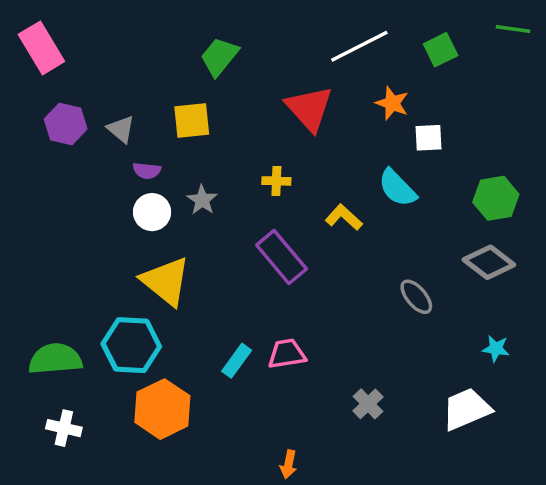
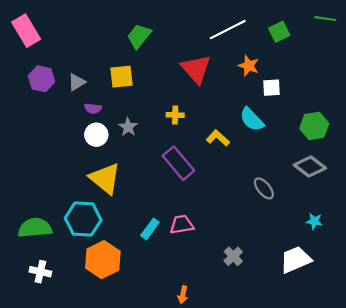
gray triangle: (121, 129) -> (77, 82), turned 48

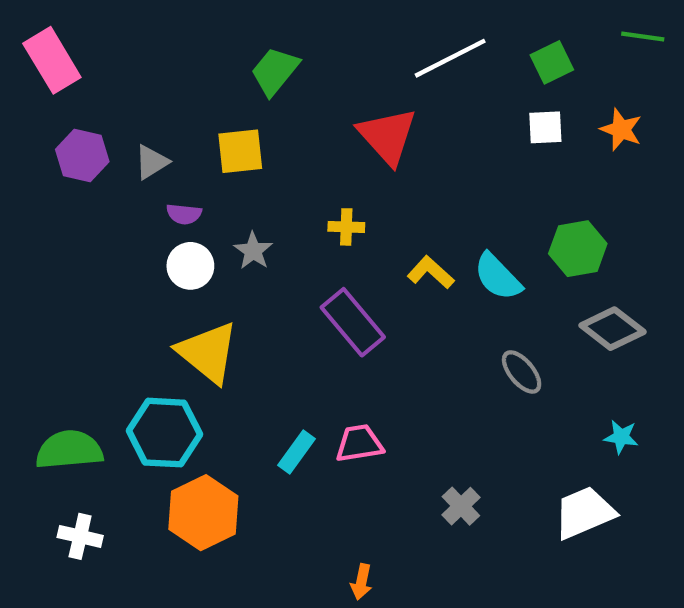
orange star: (249, 66) -> (621, 130), moved
white square: (272, 88) -> (545, 127), moved
cyan semicircle: (252, 119) -> (498, 277), moved
green hexagon: (314, 126) -> (578, 249), moved

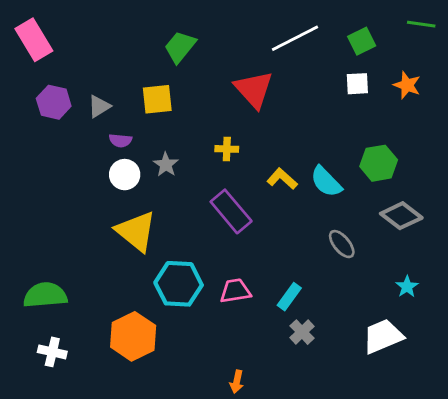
cyan hexagon: (164, 433) -> (179, 284), moved
cyan star: (621, 437) -> (407, 287), turned 30
cyan rectangle: (296, 452) -> (289, 297), moved

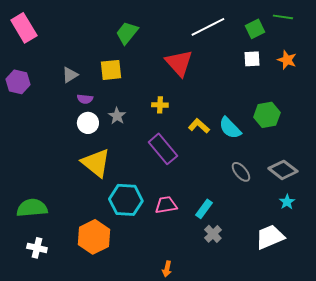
green line: (421, 24) -> (283, 17), moved
purple hexagon: (54, 102) -> (18, 82), moved
gray diamond: (401, 216) -> (283, 170), moved

